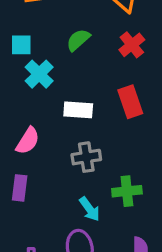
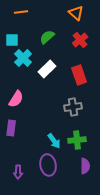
white rectangle: (78, 110) -> (47, 69), moved, turned -48
gray cross: (86, 157) -> (73, 107), moved
green cross: (127, 191) -> (77, 140), moved

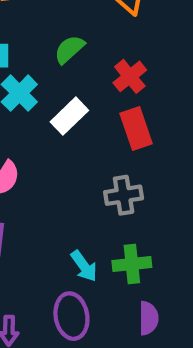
red cross: (80, 40) -> (130, 76), moved

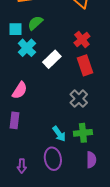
green semicircle: (69, 49) -> (35, 23), moved
gray cross: (124, 195) -> (79, 99), turned -36

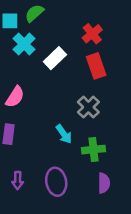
cyan arrow: (59, 134) -> (64, 134), moved
purple arrow: (22, 166) -> (18, 180), moved

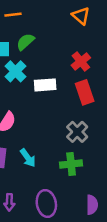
white rectangle: (55, 58) -> (45, 85), turned 40
cyan arrow: (64, 134) -> (28, 158), moved
green cross: (94, 150) -> (71, 164), moved

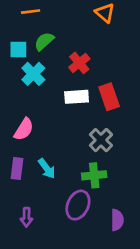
red cross: (81, 62) -> (79, 63), moved
white rectangle: (45, 85) -> (77, 97), moved
purple ellipse: (46, 203) -> (78, 205), moved, turned 35

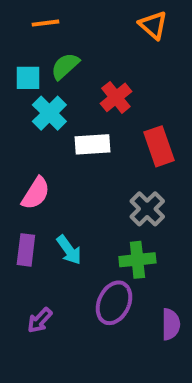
white rectangle: (77, 97) -> (92, 144), moved
purple arrow: (26, 217) -> (40, 320), turned 42

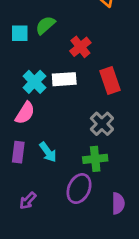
cyan cross: (49, 113) -> (34, 82), moved

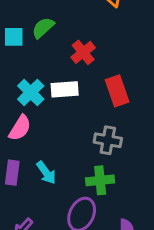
gray cross: (102, 124) -> (108, 140), turned -35

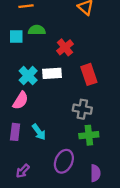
green semicircle: (43, 28) -> (37, 30), turned 42
green cross: (100, 180) -> (89, 135), moved

